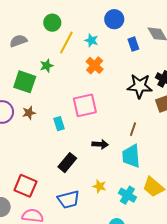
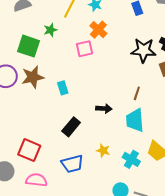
pink square: (85, 105) -> (85, 49), moved, size x0.7
brown star: (29, 113) -> (33, 77), size x1.6

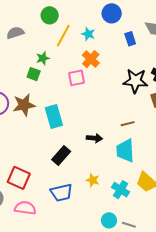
green square: (28, 46) -> (34, 74), moved, size x0.6
cyan rectangle: (63, 88) -> (54, 116), size x1.6
brown line: (137, 93) -> (128, 124), turned 56

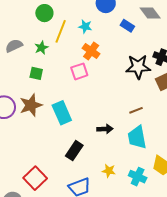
gray semicircle: (15, 33) -> (14, 46), moved
blue rectangle: (130, 39) -> (127, 26), turned -32
green star: (43, 58) -> (41, 48), moved
red square: (19, 178) -> (35, 178), turned 30

